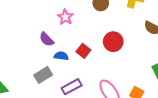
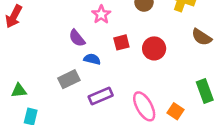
red square: (83, 51) -> (121, 42), moved, turned 32

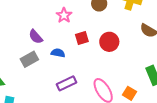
purple semicircle: (77, 38) -> (36, 37), moved
gray rectangle: (69, 79) -> (29, 59), moved

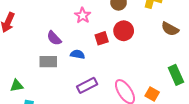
red circle: (109, 42) -> (124, 31), moved
gray rectangle: (29, 59) -> (48, 62), turned 30

